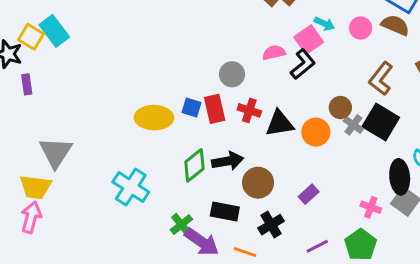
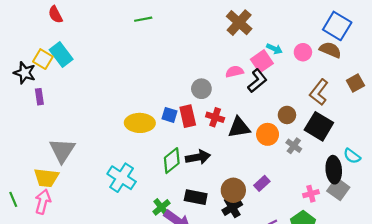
gray cross: (353, 125) -> (294, 146), moved
brown circle: (258, 183) -> (233, 190), moved
pink cross: (371, 207) -> (311, 194), turned -35

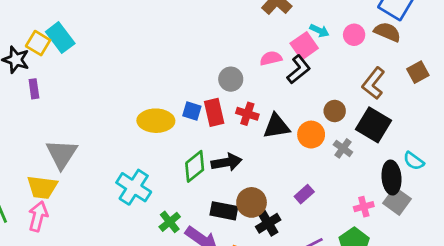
brown circle: (233, 190) -> (252, 202), moved
green cross: (161, 207) -> (170, 222), moved

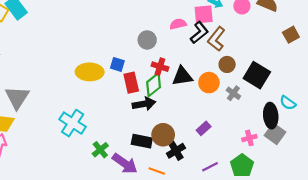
pink square: (304, 46) -> (204, 14), turned 30
brown L-shape: (373, 83) -> (216, 39), moved
red rectangle: (214, 112) -> (131, 83), moved
green diamond: (195, 166) -> (154, 85), moved

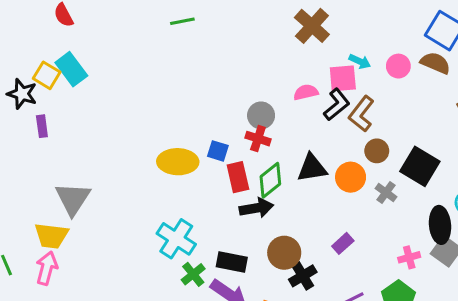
red cross: (160, 67) -> (258, 139), moved
cyan cross: (73, 123) -> (176, 239), moved
black rectangle: (142, 141) -> (232, 262), moved

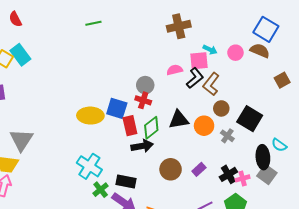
brown cross: (312, 26) -> (179, 26), turned 35
blue square: (218, 151) -> (117, 108), size x1.5
brown circle: (284, 253) -> (171, 169), moved
black cross: (303, 276) -> (228, 174), moved

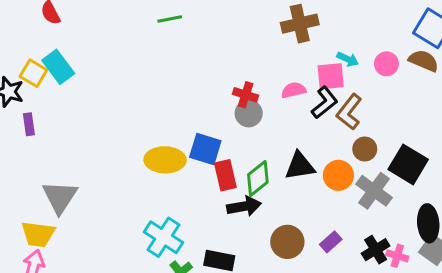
red cross: (143, 100) -> (246, 95), moved
gray cross: (227, 136) -> (374, 191), size x1.6
pink cross: (243, 178) -> (397, 256), turned 32

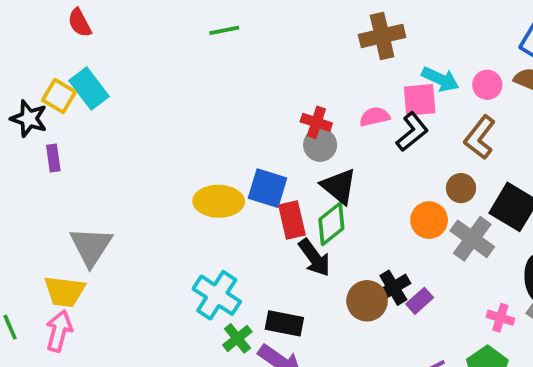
cyan arrow: (348, 59) -> (440, 79), size x1.4
brown L-shape: (349, 112) -> (480, 137), moved
black triangle: (300, 166) -> (339, 186), moved, turned 48
black arrow: (244, 206) -> (314, 258), turned 64
black cross: (376, 250) -> (393, 288), moved

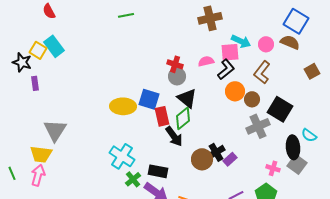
orange circle: (429, 220) -> (235, 91), moved
gray cross: (472, 239) -> (258, 126), turned 30

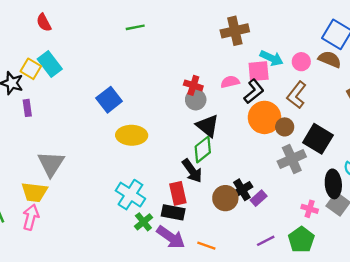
orange circle: (235, 91) -> (265, 117), size x1.4
blue square: (149, 99) -> (109, 100), moved, turned 35
red rectangle: (162, 116) -> (178, 193), moved

